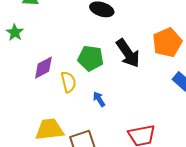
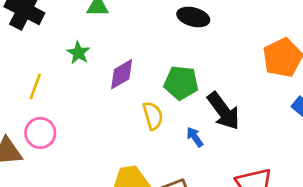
black arrow: (128, 53) -> (223, 111), moved
purple diamond: (43, 68) -> (122, 74), moved

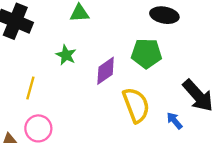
green pentagon: (181, 83) -> (146, 53), moved
yellow semicircle: (153, 116) -> (136, 105), size x1.4

